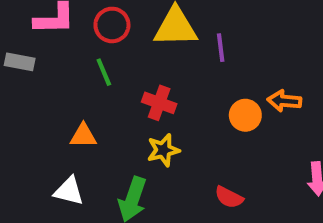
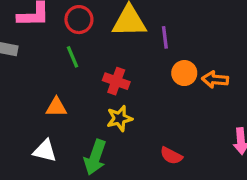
orange circle: (245, 115) -> (184, 73), moved

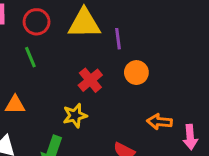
orange arrow: (215, 80) -> (159, 122), moved
red cross: (116, 81) -> (90, 80), moved, turned 30

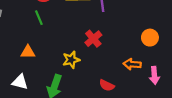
orange circle: (136, 73) -> (150, 38), moved
red cross: (90, 80) -> (93, 39), moved

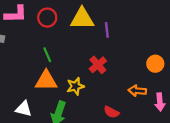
green line: (39, 18) -> (47, 55), moved
orange triangle: (28, 52) -> (46, 81), moved, size x1.5

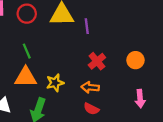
red cross: (98, 65) -> (97, 61), moved
orange arrow: (137, 91) -> (90, 87), moved

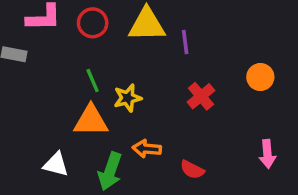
orange circle: (135, 60) -> (260, 77), moved
yellow star: (55, 83) -> (128, 98), moved
orange arrow: (90, 87) -> (147, 149), moved

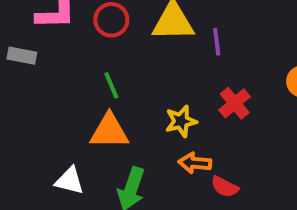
yellow star: (128, 98) -> (181, 121), moved
orange arrow: (147, 149) -> (195, 163), moved

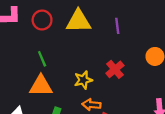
purple line: (217, 42) -> (117, 26), moved

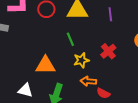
green line: (42, 59) -> (70, 39), moved

